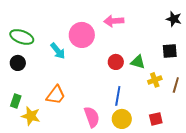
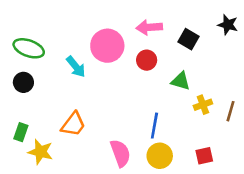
black square: (170, 51) -> (189, 39), moved, turned 35
red circle: (116, 62) -> (147, 60), moved

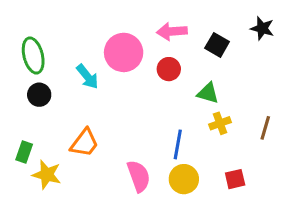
green ellipse: (29, 48) -> (33, 55), turned 56
black circle: (23, 82) -> (39, 95), moved
yellow cross: (203, 105) -> (220, 123), moved

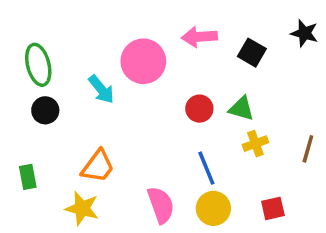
red circle: (169, 69) -> (199, 109), moved
blue line: (178, 144) -> (206, 168), turned -32
green rectangle: (24, 152) -> (28, 177), turned -30
yellow star: (47, 175) -> (82, 208), moved

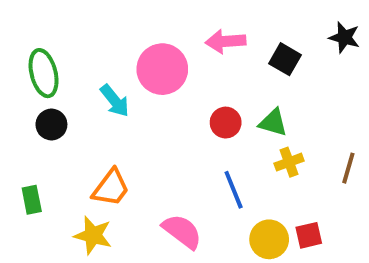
pink semicircle: (161, 205) -> (182, 231), turned -33
yellow circle: (213, 208) -> (269, 239), moved

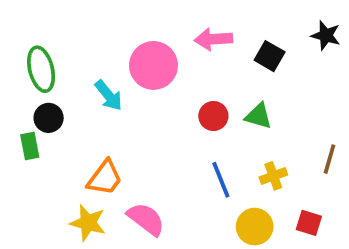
yellow cross: (289, 162) -> (273, 176), moved
green rectangle: (32, 200) -> (30, 146), moved
pink semicircle: (182, 231) -> (146, 219), moved
red square: (309, 235) -> (309, 223), moved, turned 30

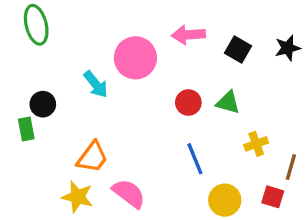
black star: (326, 35) -> (288, 48), moved, turned -30
green ellipse: (41, 69) -> (36, 25), moved
brown line: (330, 159) -> (291, 167), moved
yellow cross: (273, 176) -> (256, 144), moved

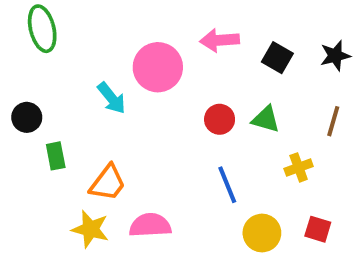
black circle: (43, 104) -> (27, 117), moved
green rectangle: (26, 129) -> (56, 156), moved
brown line: (291, 167) -> (333, 121), moved
pink semicircle: (129, 193) -> (150, 225), turned -40

